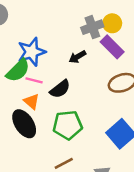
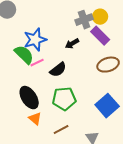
green semicircle: (18, 70) -> (24, 55), turned -90
pink line: (34, 80) -> (37, 63), turned -40
orange triangle: (32, 101) -> (35, 119), moved

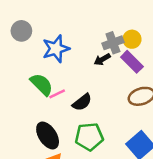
blue star: (35, 40) -> (56, 49), moved
black arrow: (72, 44) -> (102, 59), moved

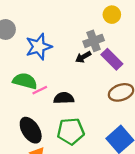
yellow circle: (132, 39) -> (112, 15), moved
green semicircle: (42, 84) -> (25, 81), turned -30
black semicircle: (82, 102) -> (64, 98), turned -144

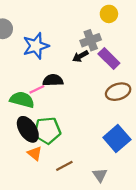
green semicircle: (25, 81) -> (22, 100), moved
black semicircle: (64, 98) -> (53, 80), moved
green pentagon: (71, 131) -> (47, 130), moved

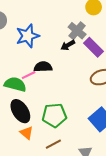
gray cross: (91, 40) -> (77, 31), turned -30
green pentagon: (47, 130) -> (54, 115), moved

